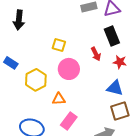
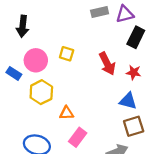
black rectangle: (112, 36) -> (136, 37), moved, turned 48
red arrow: (96, 54) -> (107, 64), size x1.5
pink circle: (69, 69) -> (36, 60), moved

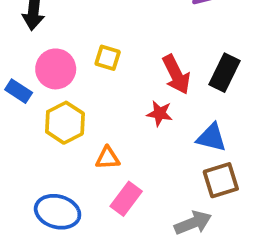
black rectangle: (136, 37) -> (224, 73), moved
red star: (134, 72) -> (160, 113), moved

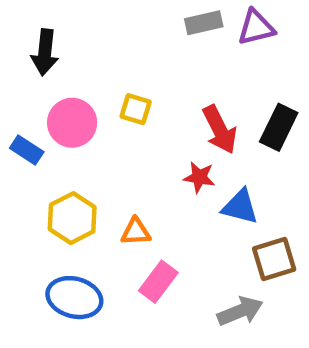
yellow hexagon: (65, 123) -> (72, 218), moved
blue triangle: (211, 138) -> (240, 207), moved

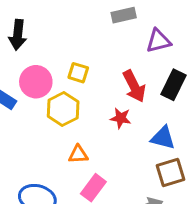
purple triangle: (256, 27) -> (158, 41), moved
blue triangle: (240, 207) -> (163, 138), moved
yellow hexagon: (72, 218) -> (63, 109), moved

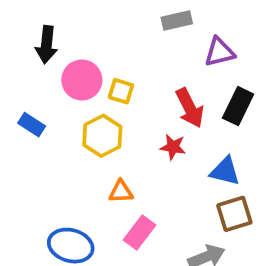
pink circle: (36, 82) -> (82, 80), moved

